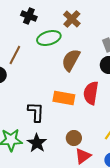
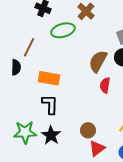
brown semicircle: (71, 60) -> (98, 61), moved
red semicircle: (91, 93) -> (105, 85), size x0.7
orange rectangle: (64, 98) -> (49, 78), moved

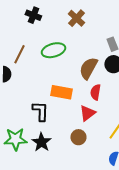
green ellipse: (63, 30) -> (53, 50), moved
orange rectangle: (49, 78) -> (61, 92), moved
red triangle: (97, 148) -> (87, 113), moved

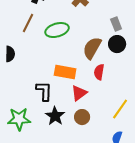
brown line: (19, 54) -> (28, 23), moved
red triangle: (87, 113) -> (79, 93), moved
black star: (41, 142) -> (55, 116), moved

